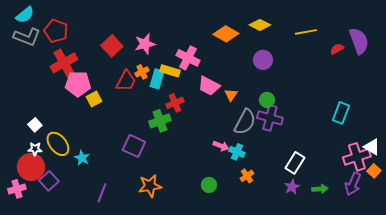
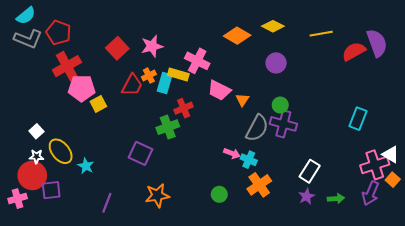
red semicircle: (337, 49) -> (354, 51), size x1.6
orange cross: (247, 176) -> (259, 185), size x1.6
purple square: (49, 181) -> (51, 190), turned 36

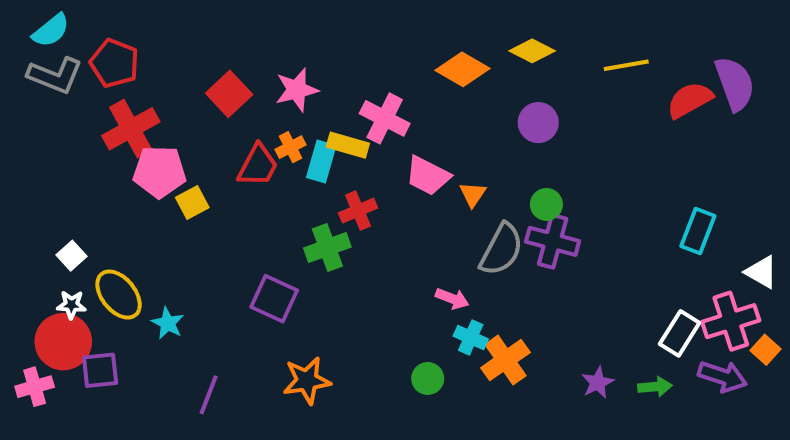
white triangle: (391, 154) -> (761, 272), moved
cyan cross: (249, 160) -> (471, 338), moved
white rectangle: (310, 171) -> (680, 333), moved
purple arrow: (371, 193) -> (723, 376), turned -95

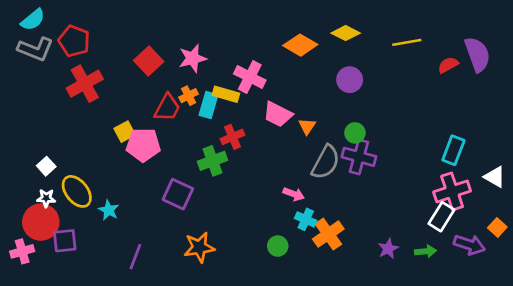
red semicircle: (690, 100) -> (448, 65), size x0.7
pink pentagon: (159, 172) -> (143, 145), moved
pink cross: (731, 321) -> (452, 191), moved

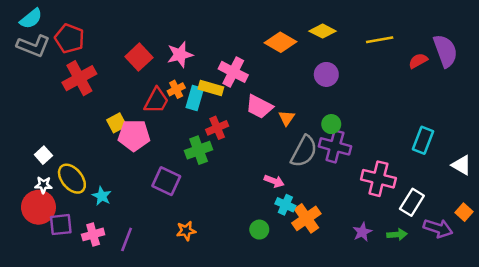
pink cross: (452, 191) -> (378, 179), moved, turned 32
orange star: (199, 247) -> (186, 231), size x0.7
pink cross: (22, 251) -> (93, 234), moved

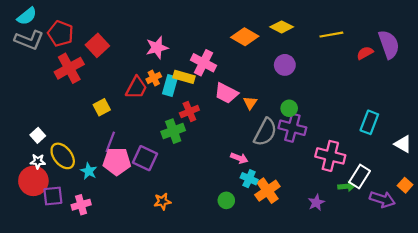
red square: (139, 57) -> (97, 45), moved
pink pentagon: (134, 135) -> (117, 161), moved
green arrow: (397, 234) -> (347, 186), moved
purple line: (127, 239) -> (110, 142), moved

